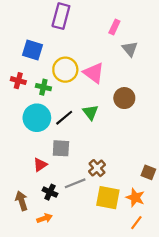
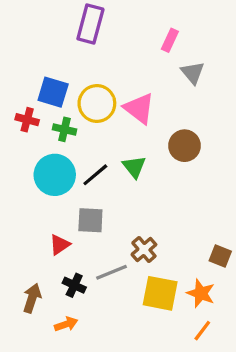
blue square: (32, 50) -> (53, 92), moved
brown arrow: (22, 201) -> (32, 298), turned 36

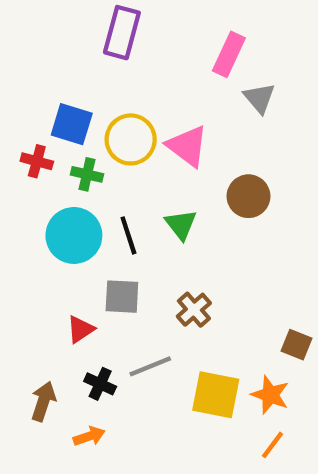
pink rectangle: (170, 40) -> (229, 54), size x1.4
black line: (95, 175) -> (128, 235), turned -68
brown cross: (144, 249) -> (194, 310), moved

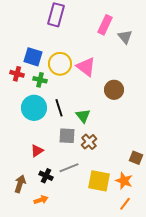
gray triangle: (259, 98) -> (125, 37), moved
green triangle: (181, 225) -> (83, 116), moved
gray square: (122, 297) -> (67, 136), moved

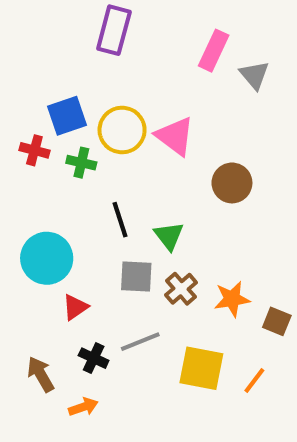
blue square: (33, 57) -> (67, 116), turned -36
cyan circle: (34, 108) -> (47, 258), moved
orange star: (124, 181) -> (232, 299), moved, turned -30
brown arrow: (20, 184) -> (41, 374), turned -48
orange line: (125, 204) -> (254, 380), moved

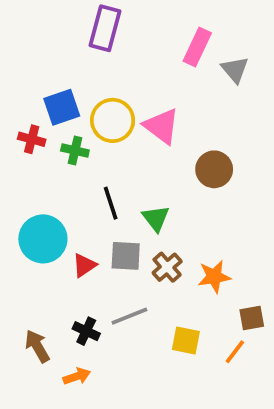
red triangle: (75, 307) -> (84, 265), moved
brown square: (277, 321) -> (252, 318), moved, turned -32
yellow square: (201, 368) -> (186, 341), size x0.7

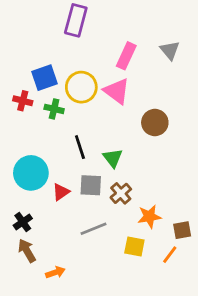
pink rectangle: (197, 47) -> (126, 56), moved
orange star: (214, 277) -> (149, 217), moved
black cross: (86, 331) -> (23, 222), moved, turned 30

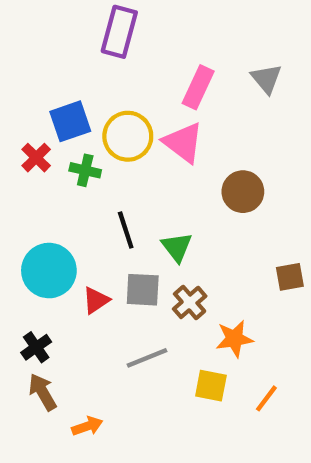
red cross: (23, 101) -> (36, 158), turned 30
brown square: (182, 230) -> (290, 277), moved

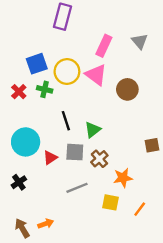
red cross: (36, 158) -> (19, 92), moved
brown circle: (243, 192) -> (127, 89), moved
green triangle: (177, 247) -> (93, 130), turned 30
brown arrow: (43, 392) -> (22, 228), moved

